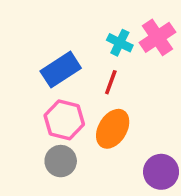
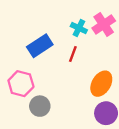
pink hexagon: (64, 120) -> (21, 84), moved
orange ellipse: (113, 129) -> (101, 84), moved

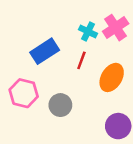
orange ellipse: (101, 84) -> (112, 77), moved
gray circle: (40, 106) -> (60, 105), moved

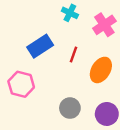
cyan cross: (88, 32) -> (70, 13), moved
gray circle: (60, 105) -> (70, 108), moved

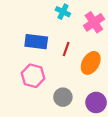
blue rectangle: (40, 46) -> (36, 42), turned 40
pink hexagon: (21, 84) -> (33, 76), moved

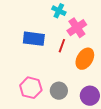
pink cross: (94, 22) -> (77, 28), moved
pink hexagon: (33, 76) -> (31, 88), moved

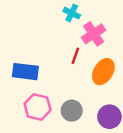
blue rectangle: (34, 39) -> (25, 72), moved

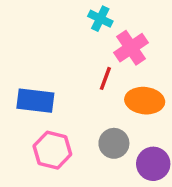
orange ellipse: (103, 72) -> (145, 101), turned 65
gray circle: (72, 111) -> (114, 143), moved

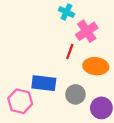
blue rectangle: (35, 101) -> (44, 83), moved
pink hexagon: (52, 150) -> (20, 101), moved

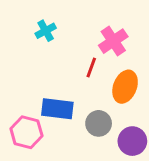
cyan cross: (66, 12) -> (46, 31), moved, turned 35
orange ellipse: (96, 66) -> (125, 87), turned -75

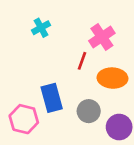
orange ellipse: (125, 87) -> (112, 78), turned 72
blue rectangle: (57, 109) -> (52, 98), turned 68

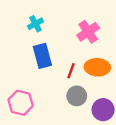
red line: (82, 61) -> (71, 71), moved
blue rectangle: (52, 98) -> (42, 56), moved

